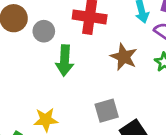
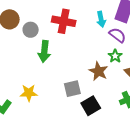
brown star: (124, 57) -> (98, 71), moved

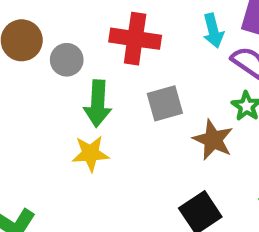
gray square: (72, 89) -> (165, 103), moved
yellow star: (29, 93) -> (91, 153), moved

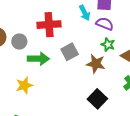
green arrow: (98, 104) -> (38, 59), turned -80
yellow star: (91, 153) -> (24, 85), moved

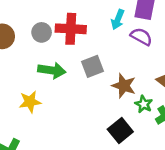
cyan arrow: (85, 13) -> (118, 20), turned 42
gray circle: (19, 42) -> (42, 32), moved
green star: (108, 45) -> (144, 104), moved

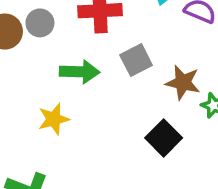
gray circle: (42, 32) -> (40, 23), moved
black square: (120, 131) -> (164, 138), moved

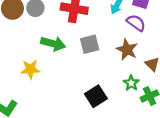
brown star: (183, 83) -> (127, 50), moved

